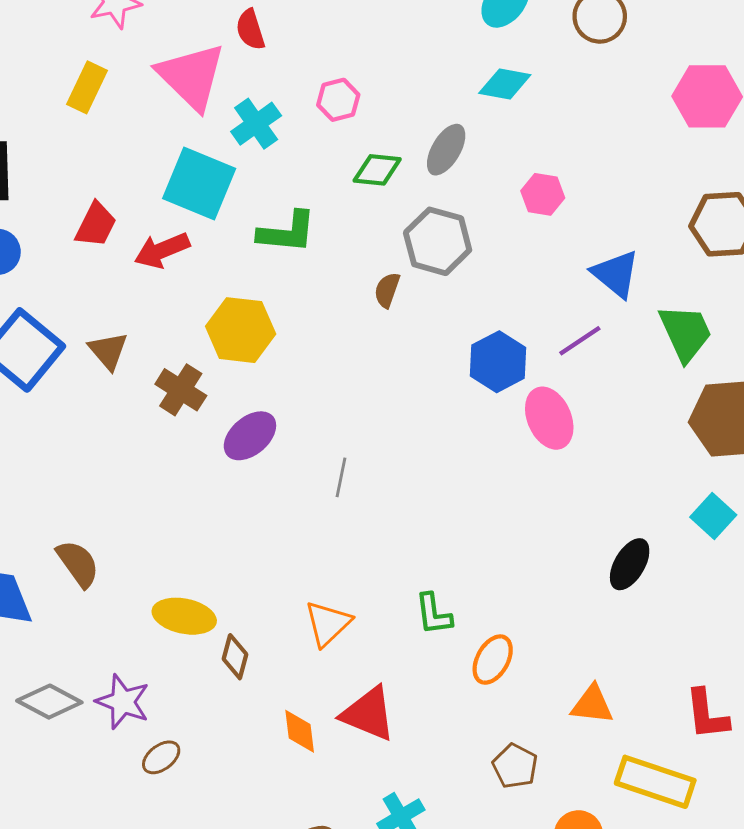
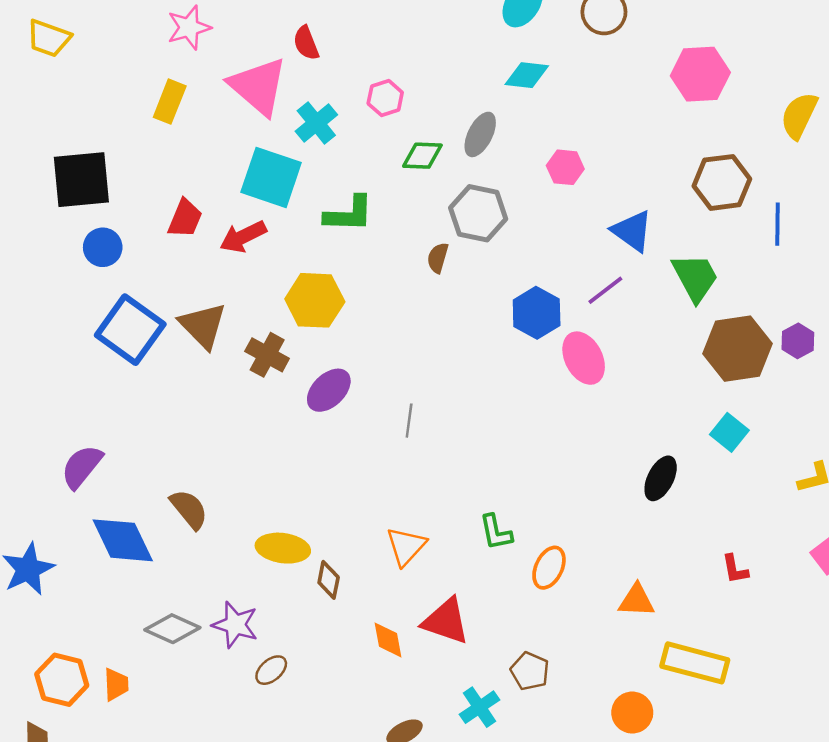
brown triangle: (108, 351) -> (203, 326), size x1.4
red L-shape: (707, 714) -> (735, 569), moved, size x0.7
brown pentagon: (515, 766) -> (530, 671), moved

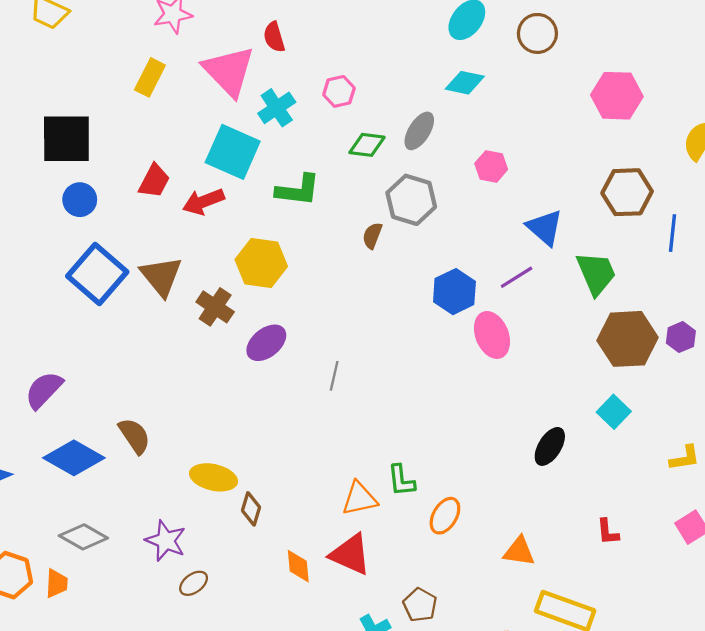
blue diamond: (123, 540) -> (74, 458), turned -40
orange triangle: (406, 546) -> (359, 499), moved, turned 30
gray diamond: (172, 629) -> (83, 537), moved

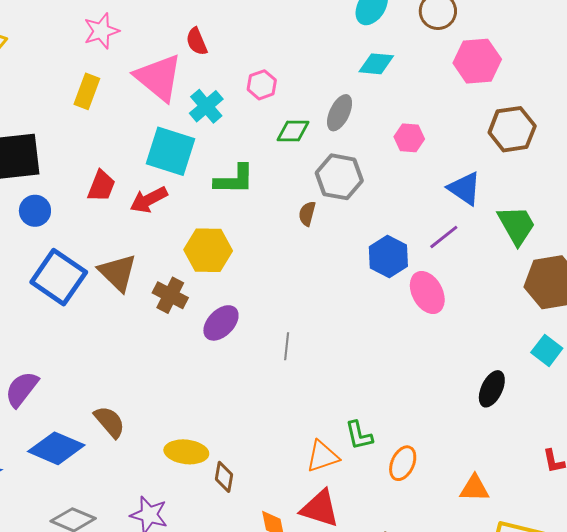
pink hexagon: (617, 96) -> (477, 61), moved
brown hexagon: (627, 192) -> (512, 129), moved

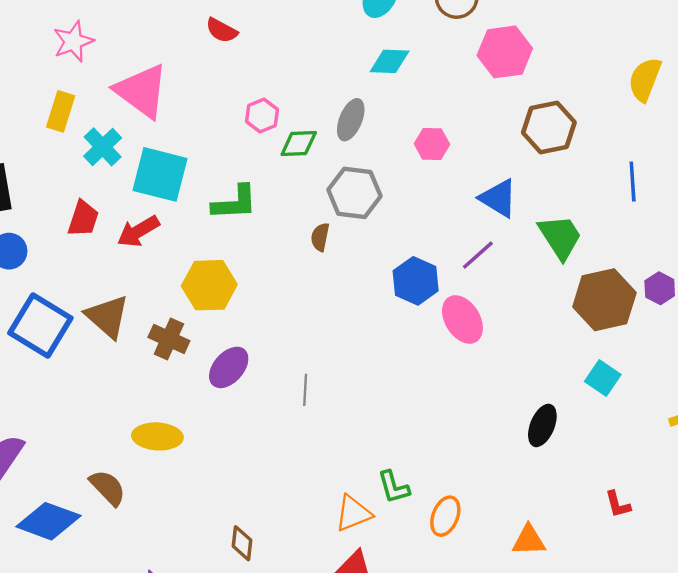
red semicircle: (197, 41) -> (222, 30), moved, turned -36
pink hexagon: (262, 85) -> (262, 115), moved
cyan cross: (206, 106) -> (103, 147), moved
yellow ellipse: (186, 452) -> (157, 436), moved

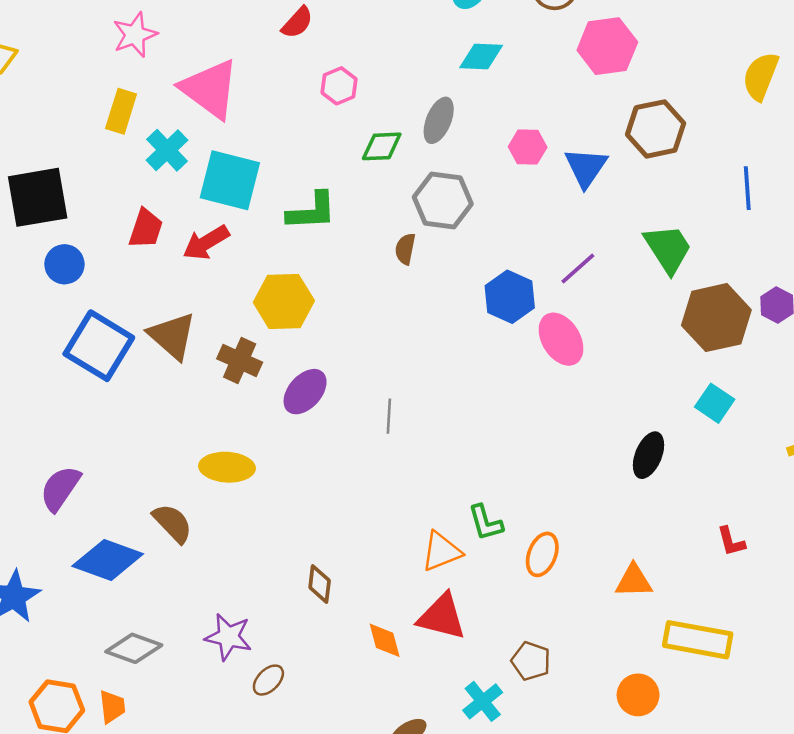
red semicircle: (222, 30) -> (297, 23), turned -76
pink hexagon: (262, 115) -> (339, 86), moved
blue triangle: (498, 198) -> (586, 167), moved, turned 33

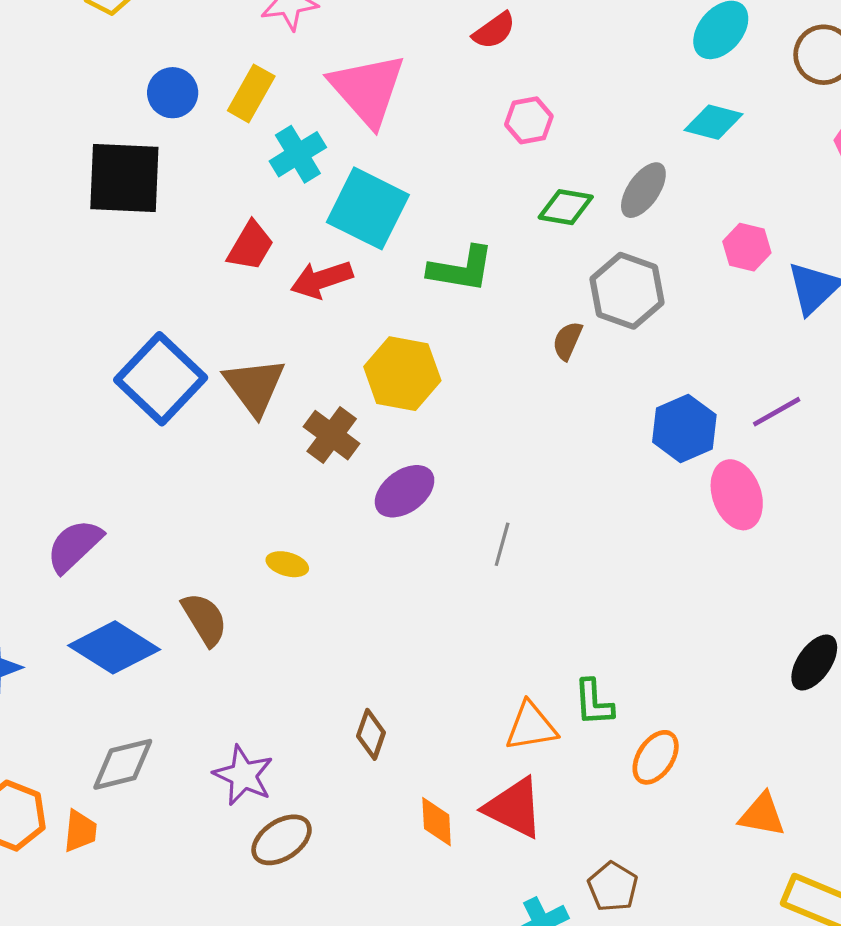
blue circle: (64, 264) -> (173, 93), moved
yellow ellipse: (227, 467) -> (287, 564), size x0.6
gray diamond: (134, 648) -> (123, 764), turned -46
brown ellipse: (268, 680) -> (282, 840), size x1.4

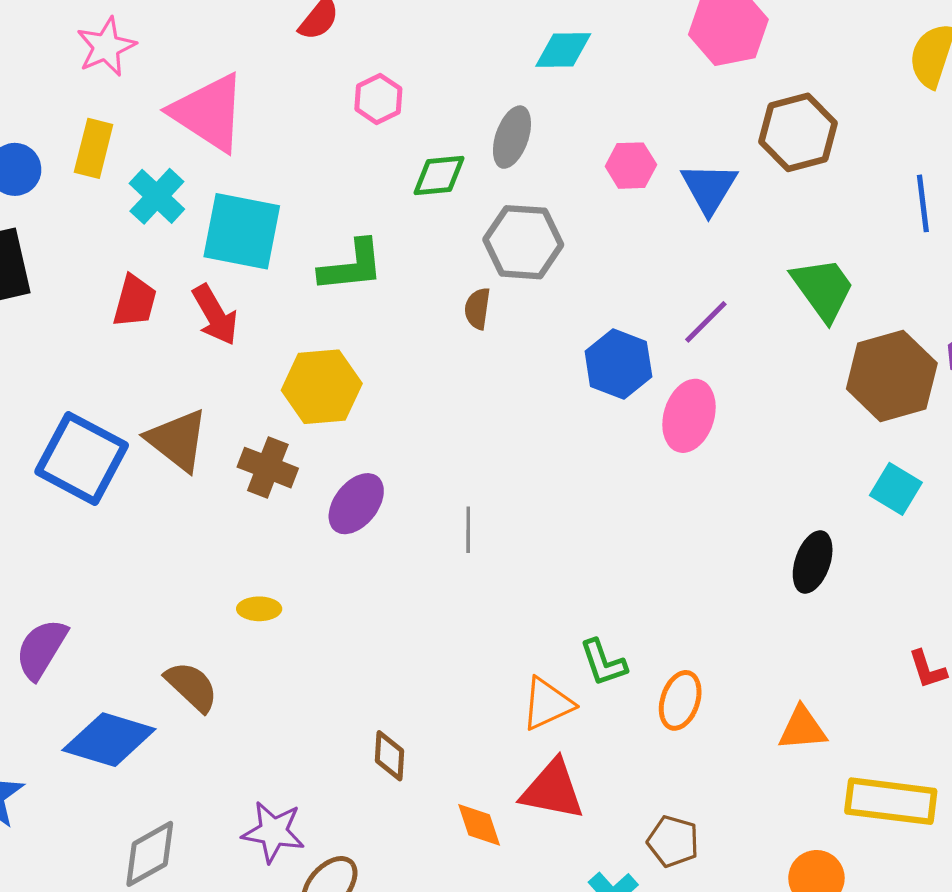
red arrow: (322, 279) -> (215, 315), turned -86
pink ellipse: (737, 495) -> (689, 416), turned 52

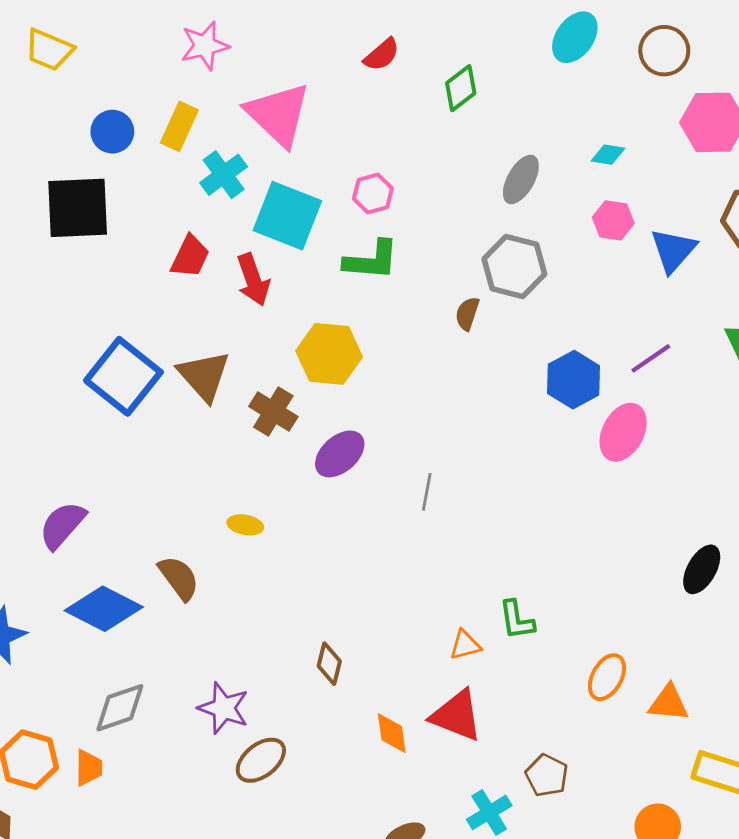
cyan diamond: (563, 50) -> (608, 155), moved, size x0.7
pink hexagon: (378, 99) -> (373, 193), moved
green diamond: (439, 176) -> (461, 88), moved, turned -42
orange ellipse: (680, 700) -> (607, 677), moved
orange triangle: (547, 704) -> (465, 645), size x0.7

